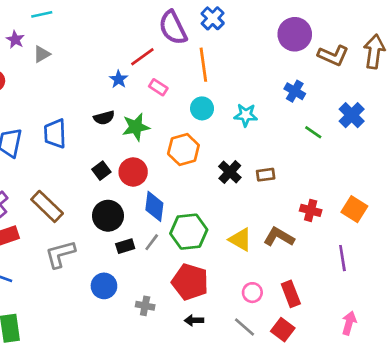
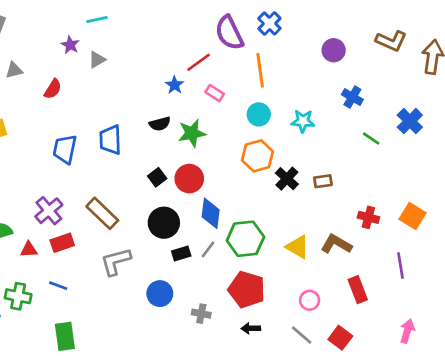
purple circle: (295, 34) -> (334, 50), moved, size x0.7
brown L-shape: (333, 55) -> (391, 41), moved
orange hexagon: (183, 149) -> (257, 156), moved
red rectangle: (291, 294) -> (358, 290), moved

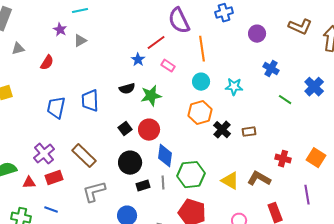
blue cross: (269, 23) -> (224, 13), moved, turned 30
gray line: (208, 249) -> (163, 183), turned -40

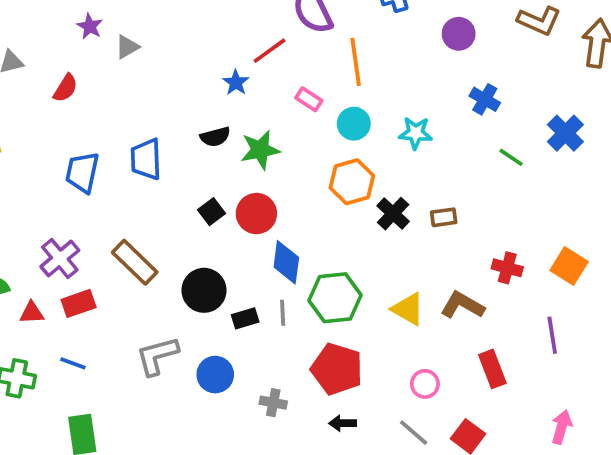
pink rectangle: (168, 66) -> (309, 99), moved
black circle: (130, 163) -> (204, 290), moved
gray L-shape: (94, 192) -> (157, 356), moved

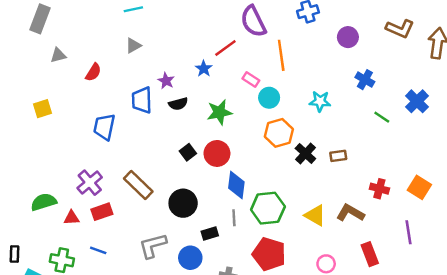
purple star: (90, 26) -> (166, 81), moved
cyan circle: (354, 124) -> (269, 98), moved
black semicircle: (215, 137) -> (178, 104), moved
blue trapezoid: (146, 159) -> (142, 100), moved
black rectangle: (245, 318) -> (210, 233), moved

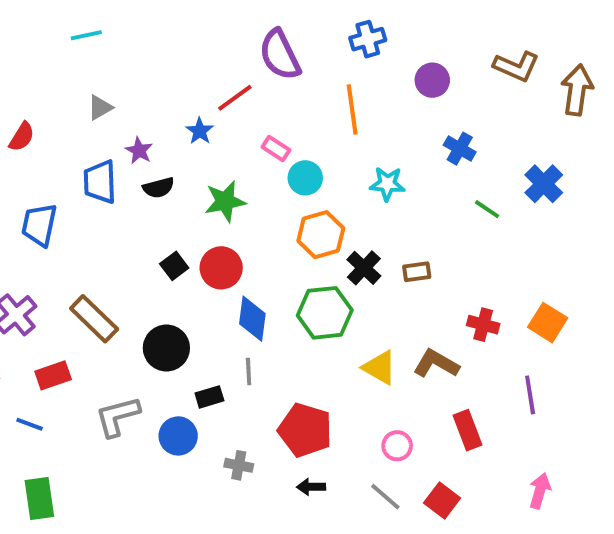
gray triangle: (133, 46) -> (100, 108), moved
orange line: (281, 55) -> (352, 109), moved
green hexagon: (268, 208) -> (325, 313), moved
red rectangle: (102, 212) -> (53, 375), moved

